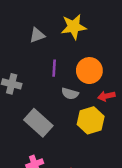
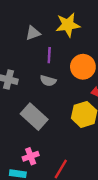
purple line: (54, 68) -> (49, 55), moved
gray semicircle: (70, 94) -> (48, 81), moved

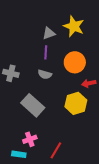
yellow star: (68, 25) -> (74, 26), moved, turned 30
gray triangle: (33, 33) -> (49, 33), moved

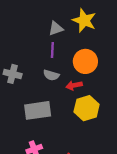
red arrow: (89, 83) -> (74, 85), moved
gray rectangle: (33, 105) -> (38, 110), turned -50

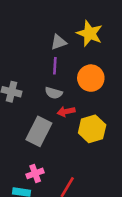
red arrow: (74, 85) -> (66, 112), moved
gray rectangle: (38, 110) -> (39, 131), turned -55

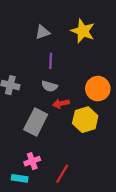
gray triangle: (59, 42) -> (43, 32), moved
orange circle: (91, 78) -> (98, 89), moved

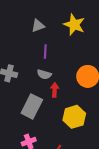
red arrow: (61, 104) -> (55, 90), turned 104
yellow hexagon: (85, 120) -> (74, 117), moved

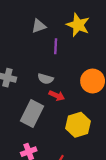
purple line: (45, 52) -> (56, 46), moved
red arrow: (55, 90) -> (57, 96), turned 112

